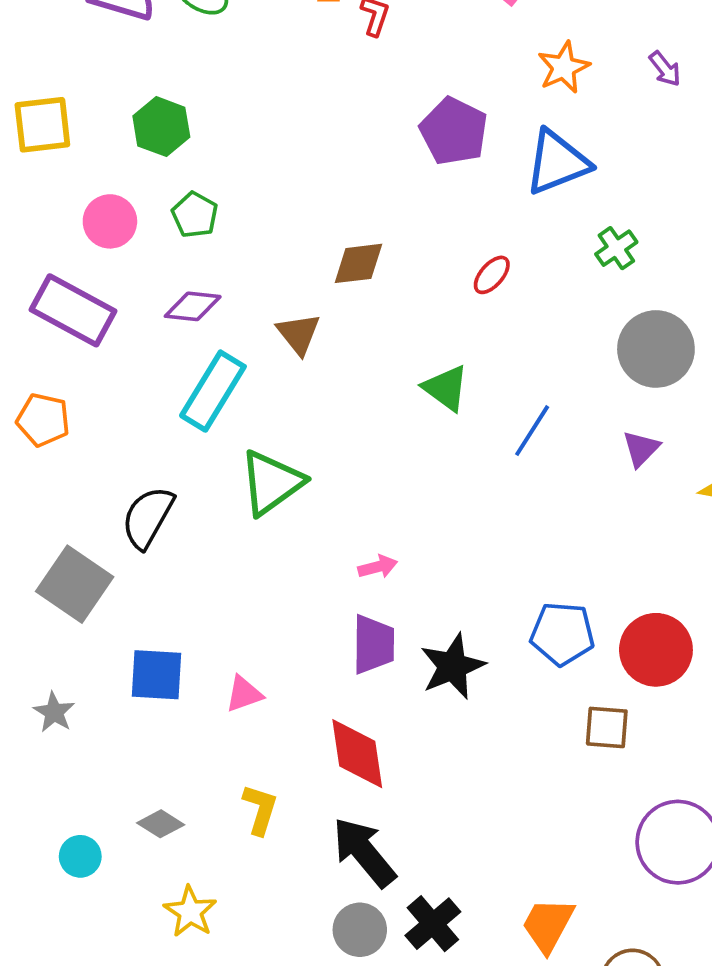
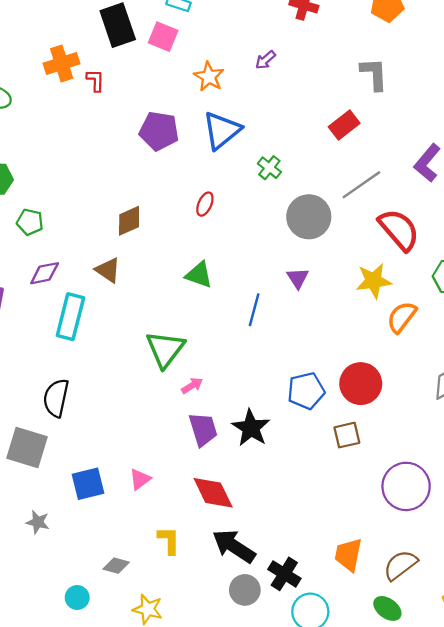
purple arrow: (665, 69) -> (265, 60), turned 105
blue line: (532, 431) -> (254, 310), moved
purple triangle: (641, 449) -> (298, 278), moved
green triangle: (271, 483) -> (165, 349), moved

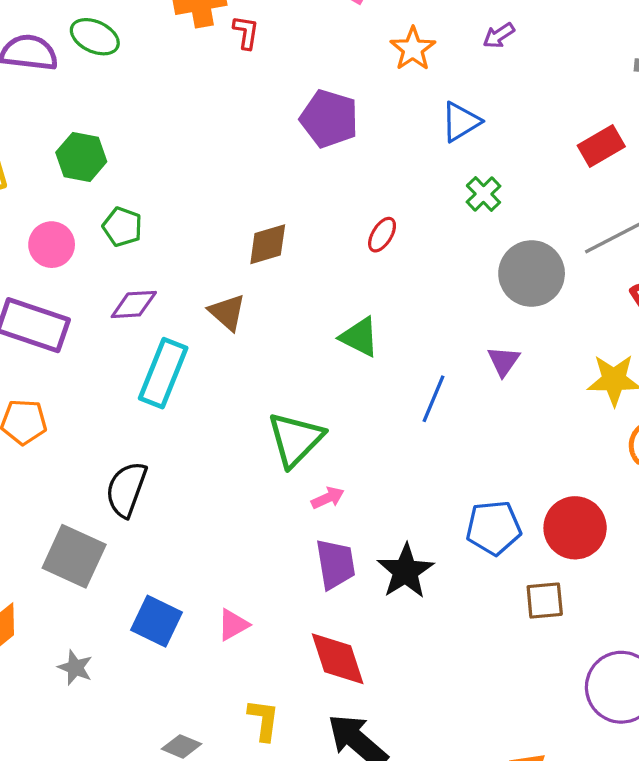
blue triangle: (222, 130) -> (461, 122), moved, size x0.7
blue square: (88, 484) -> (156, 621), turned 32

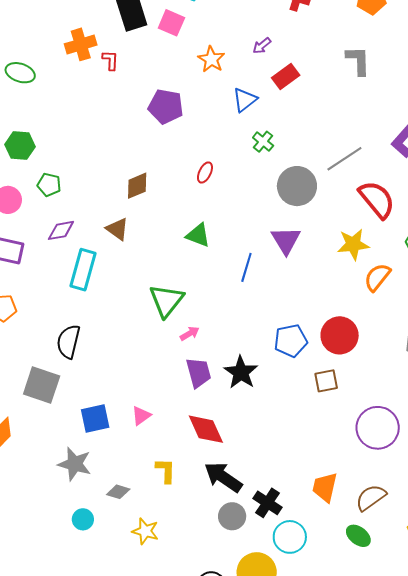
red rectangle: (601, 146) -> (286, 77), moved
purple triangle: (503, 361) -> (286, 240), size x1.5
blue square: (156, 621) -> (95, 418), turned -32
gray star: (75, 668) -> (75, 464), moved, size x1.6

